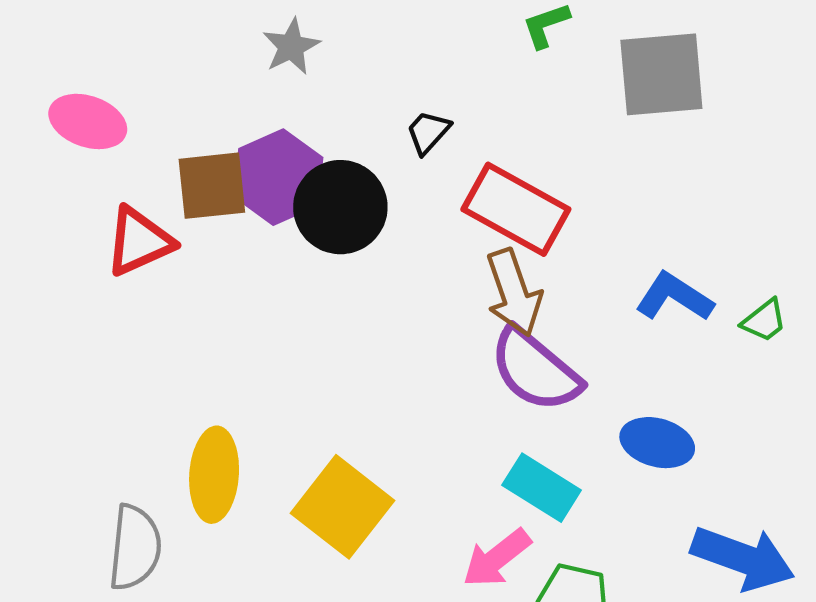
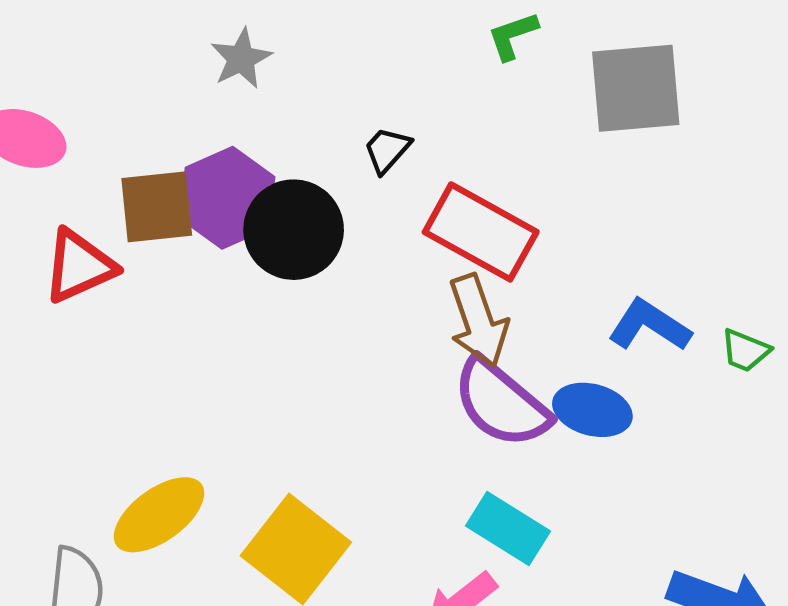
green trapezoid: (764, 321) -> (745, 351), turned 60
blue ellipse: (657, 443) -> (592, 410), moved
yellow ellipse: (214, 475) -> (159, 515), turned 50

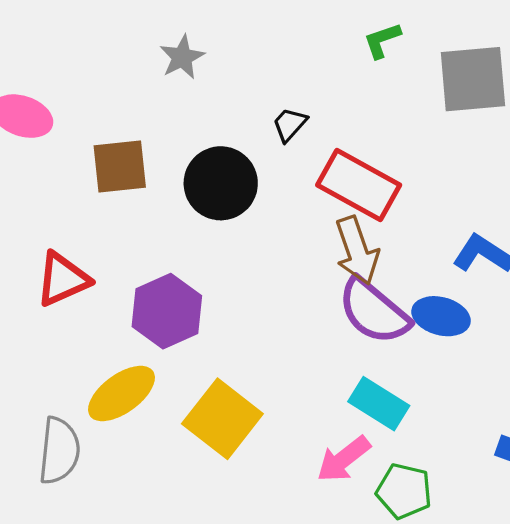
purple hexagon: (227, 198) -> (167, 311), moved
red triangle: (79, 266) -> (63, 279), moved

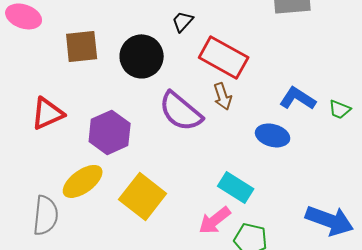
brown arrow: (357, 251) -> (223, 96), size x0.7
purple semicircle: (374, 311) -> (181, 111), moved

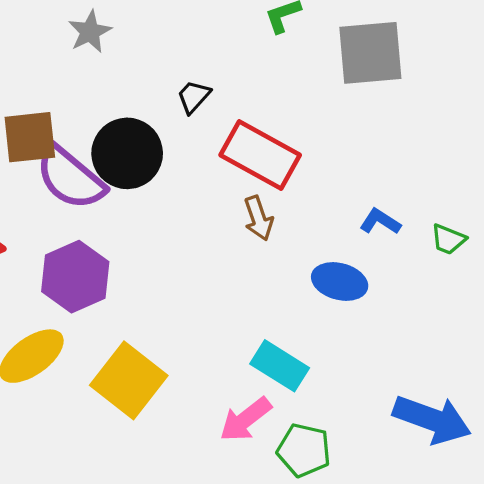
blue L-shape: (298, 98) -> (380, 222), size x0.7
purple semicircle: (181, 111) -> (70, 178), moved

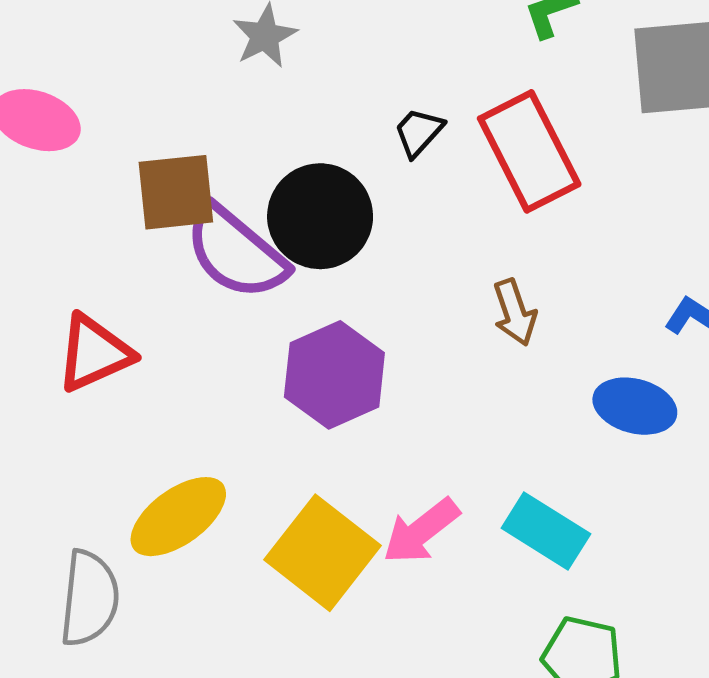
red rectangle: (260, 155) -> (529, 151), moved, turned 34
purple hexagon: (75, 277) -> (334, 375), moved
pink arrow: (246, 419) -> (421, 531), moved

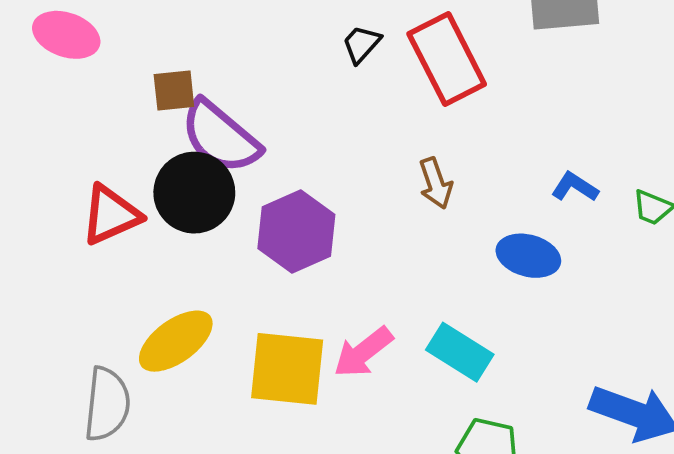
brown square: (176, 192) -> (174, 90), size x0.7
black circle: (320, 216) -> (194, 193), moved
yellow square: (322, 553) -> (287, 369), turned -32

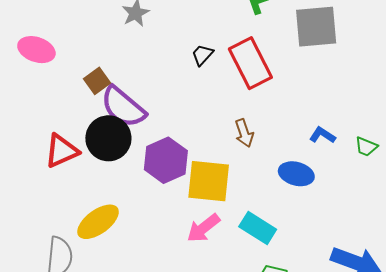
brown square: (174, 90) -> (97, 81), turned -30
yellow square: (287, 369) -> (209, 181), moved

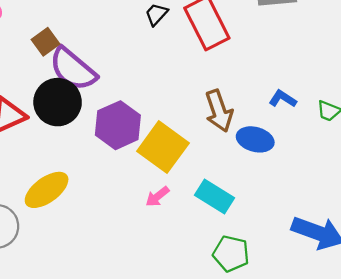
brown arrow: (244, 133) -> (219, 111), moved, size x1.4
yellow square: (209, 181) -> (163, 147), turned 30
pink arrow: (203, 228) -> (157, 197), size x0.7

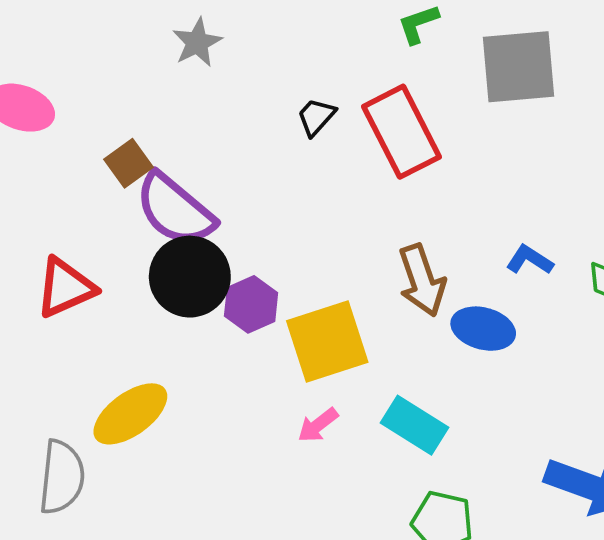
black circle: (58, 102) -> (190, 277), moved
purple hexagon: (118, 125) -> (251, 304), size x0.7
yellow square: (163, 147) -> (327, 342), turned 36

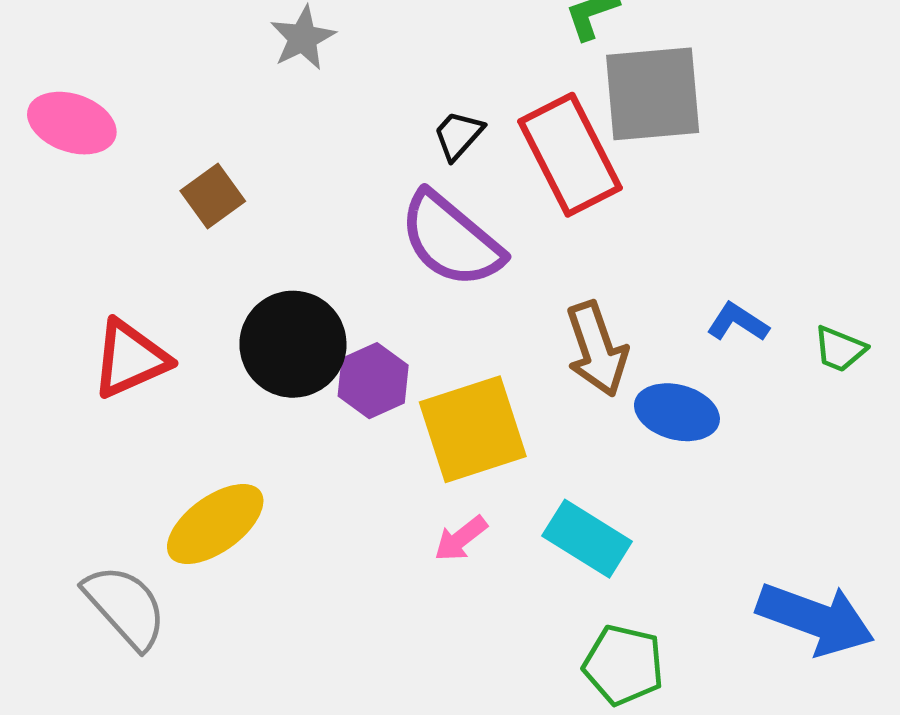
gray square: (518, 67) -> (653, 94), moved
purple semicircle: (175, 210) -> (451, 240), moved
gray semicircle: (62, 477) -> (125, 607), turned -48

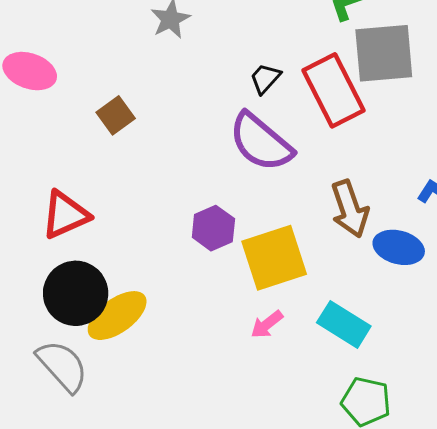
black circle: (293, 344) -> (76, 293), moved

